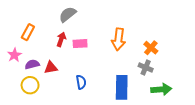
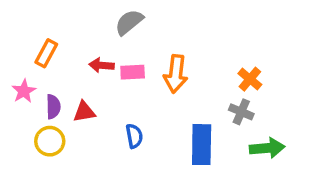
gray semicircle: (68, 14) -> (129, 22), moved
red arrow: (61, 39) -> (102, 65), turned -104
orange arrow: (119, 39) -> (176, 74), moved
purple semicircle: (32, 64) -> (53, 107), turned 104

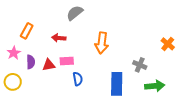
pink rectangle: (133, 72) -> (67, 61), moved
orange cross: (250, 79) -> (168, 44), moved
yellow circle: (50, 141) -> (13, 82), moved

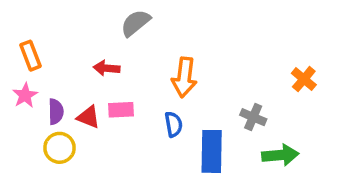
orange rectangle: (27, 31) -> (31, 56), moved, turned -49
red triangle: (49, 65) -> (88, 117), turned 32
blue semicircle: (78, 79) -> (174, 124), moved
yellow circle: (13, 82) -> (59, 148), moved

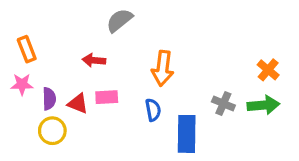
pink star: (25, 95) -> (22, 84), turned 30
green arrow: (280, 155) -> (263, 105), moved

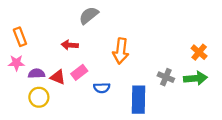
pink rectangle: (107, 97) -> (79, 72), turned -35
purple semicircle: (49, 99) -> (37, 74), turned -91
blue semicircle: (153, 110) -> (102, 88), moved, turned 98

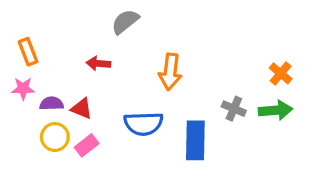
pink rectangle: (79, 72) -> (87, 145), moved
blue semicircle: (102, 88) -> (143, 124), size x1.6

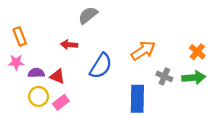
orange arrow: (170, 72) -> (143, 51), moved, turned -130
blue semicircle: (143, 124) -> (101, 66), moved, turned -56

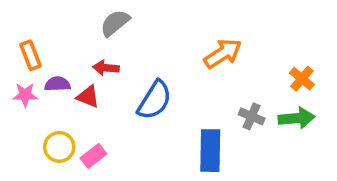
gray semicircle: (88, 15) -> (115, 23), moved
orange arrow: (143, 51) -> (223, 53), moved
purple semicircle: (36, 73) -> (57, 84), moved
red triangle: (57, 76) -> (88, 97), moved

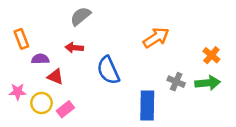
pink star: (25, 95) -> (18, 92), moved
red triangle: (88, 97) -> (55, 77), moved
blue semicircle: (155, 100) -> (108, 70), turned 124

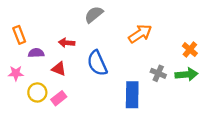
gray semicircle: (81, 16) -> (94, 15), moved
red triangle: (55, 77) -> (59, 69), moved
pink star: (18, 92) -> (16, 73), moved

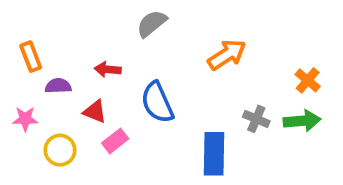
pink rectangle: (59, 98) -> (115, 141), moved

